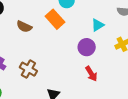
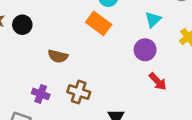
brown semicircle: (24, 27) -> (58, 56), moved

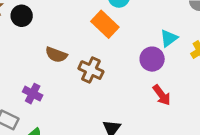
cyan triangle: (153, 20) -> (169, 38), moved
brown cross: (79, 92) -> (91, 70), moved

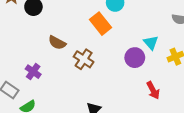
cyan triangle: (169, 38) -> (151, 43), turned -42
red arrow: (162, 95) -> (153, 90), moved

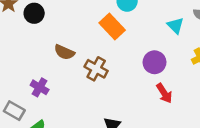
cyan triangle: (151, 43) -> (175, 26), moved
red arrow: (153, 90) -> (164, 93), moved

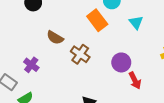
cyan triangle: (175, 26) -> (136, 22), moved
purple circle: (154, 62) -> (121, 62), moved

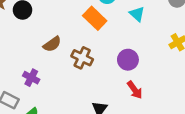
brown semicircle: (55, 38) -> (52, 44), turned -56
red arrow: (135, 80) -> (135, 90), moved

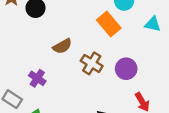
cyan triangle: (137, 14) -> (153, 24), turned -35
purple circle: (128, 60) -> (126, 69), moved

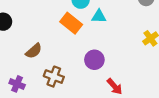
cyan triangle: (153, 24) -> (99, 16), moved
brown cross: (92, 63) -> (54, 77), moved

